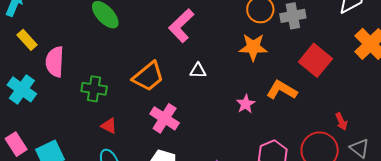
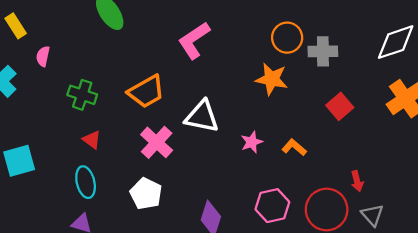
red square: (315, 60) -> (340, 106), size x0.7
pink semicircle: (55, 62) -> (43, 56), size x0.6
white triangle: (198, 71) -> (202, 117), moved, size x1.8
orange L-shape: (282, 90) -> (294, 147), moved, size x0.7

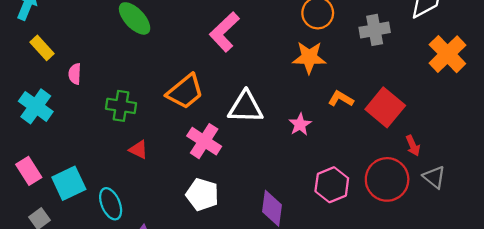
gray cross: (323, 51) -> (375, 30), moved
red square: (340, 106) -> (385, 107), moved, size x1.4
orange L-shape: (294, 147) -> (341, 99), moved
cyan ellipse: (86, 182) -> (111, 204), moved

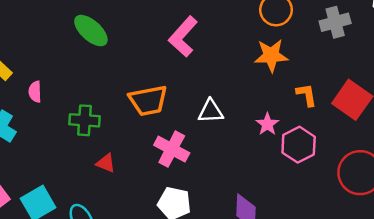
orange trapezoid: (185, 92) -> (148, 100), turned 33
orange L-shape: (341, 99) -> (306, 95), turned 55
white triangle: (245, 107) -> (211, 111), size x0.7
pink hexagon: (332, 185) -> (299, 145), moved

